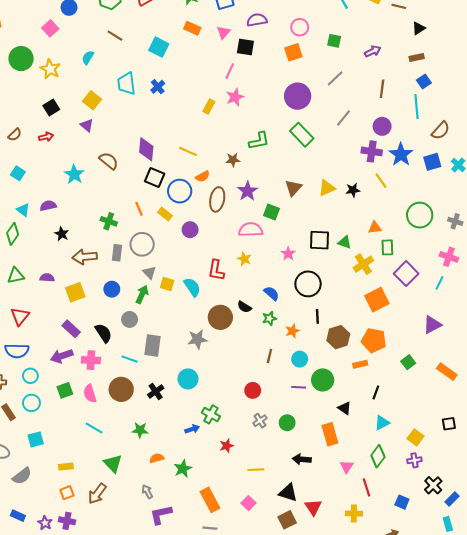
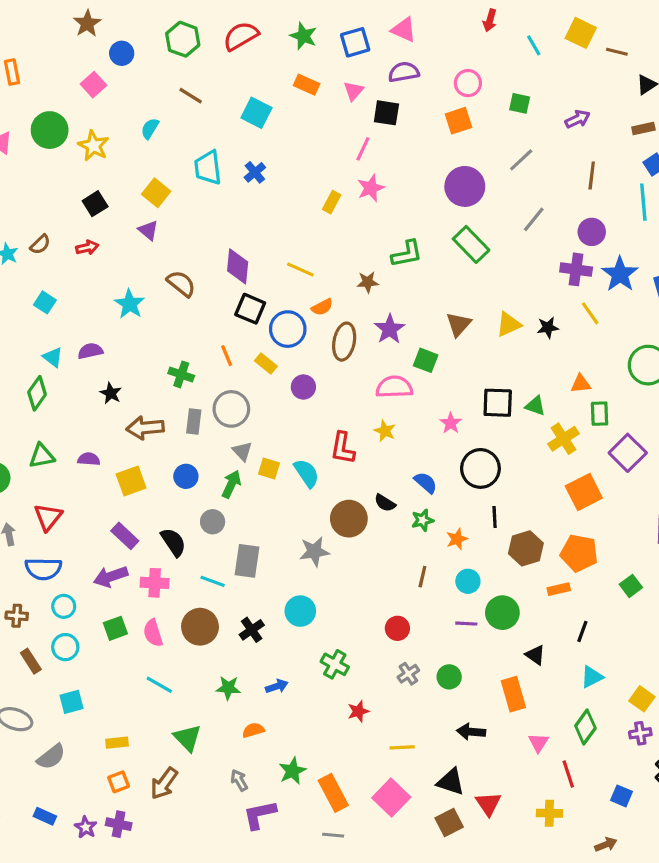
blue arrow: (192, 429) -> (277, 686), moved
green star: (183, 469) -> (292, 771), moved
pink square: (249, 503) -> (391, 798), size x1.6

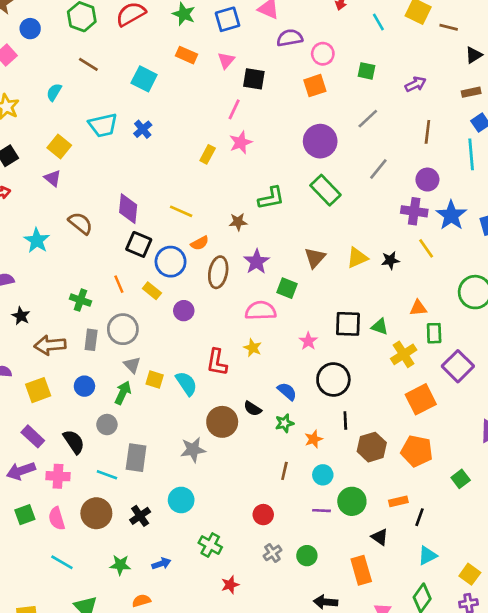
purple semicircle: (404, 72) -> (290, 38), moved
cyan trapezoid: (208, 168) -> (103, 125), turned -96
orange rectangle: (559, 589) -> (398, 501), moved

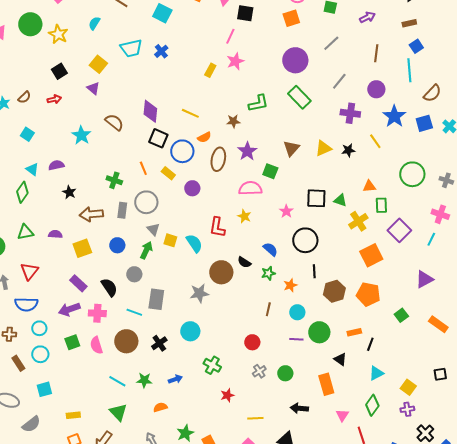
purple cross: (414, 211) -> (350, 113), moved
cyan line: (62, 562) -> (117, 381), moved

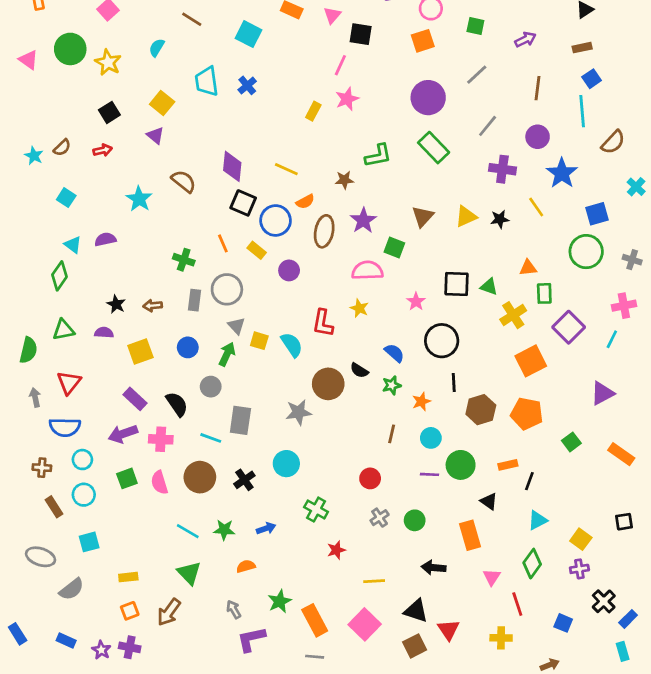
cyan trapezoid: (131, 48) -> (207, 81), turned 95
blue square: (424, 123) -> (597, 214), moved
black star: (69, 192) -> (116, 304), moved
brown arrow: (91, 214) -> (153, 306), size x0.6
pink cross: (440, 214) -> (624, 306), turned -30

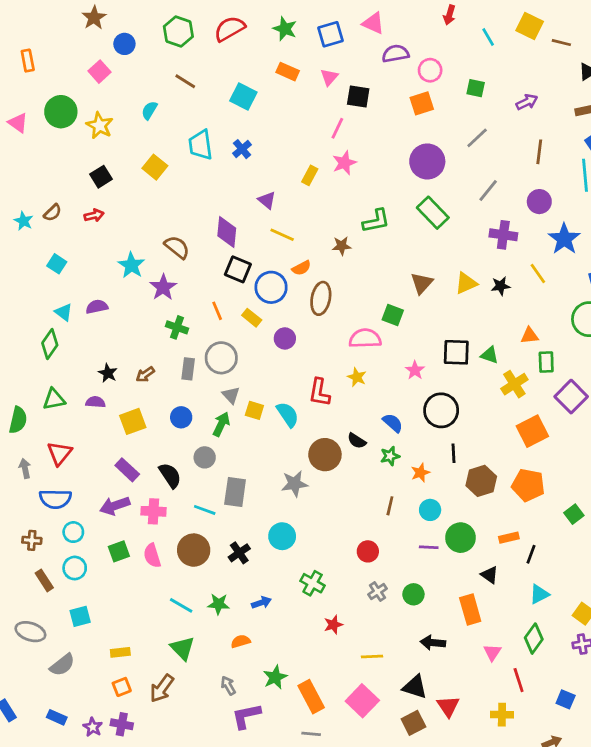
purple triangle: (155, 135) -> (267, 200), moved
purple star: (363, 220) -> (163, 287), moved
brown arrow: (153, 306) -> (145, 374), turned -30

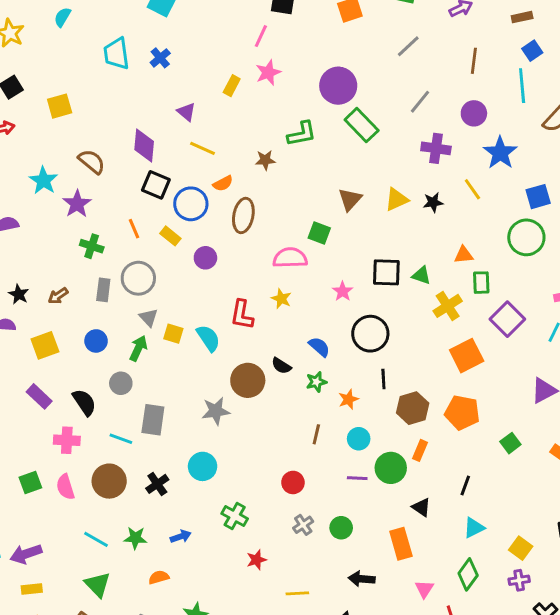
purple circle: (427, 161) -> (338, 86), moved
yellow square: (155, 167) -> (60, 106), moved, turned 35
purple arrow: (115, 506) -> (26, 554), moved
orange rectangle: (509, 538) -> (420, 450), moved, turned -54

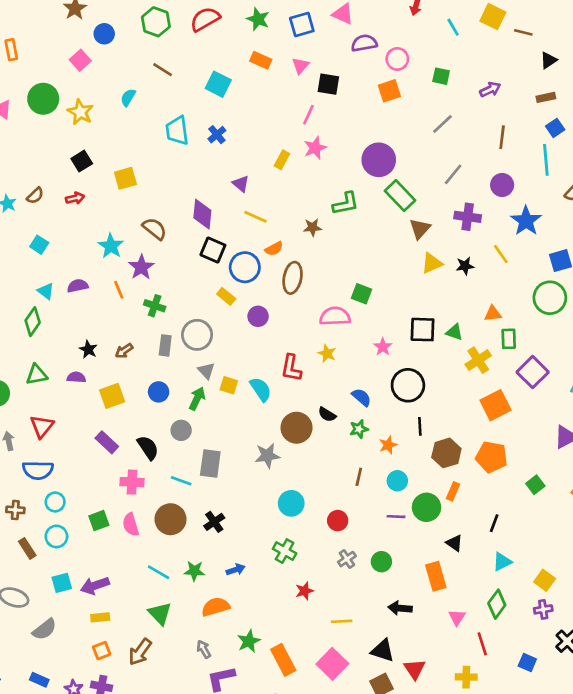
brown triangle: (350, 199) -> (420, 229), moved
orange line: (134, 229) -> (119, 290), moved
cyan circle: (203, 466) -> (291, 503), moved
orange semicircle: (159, 577) -> (216, 607), size x1.5

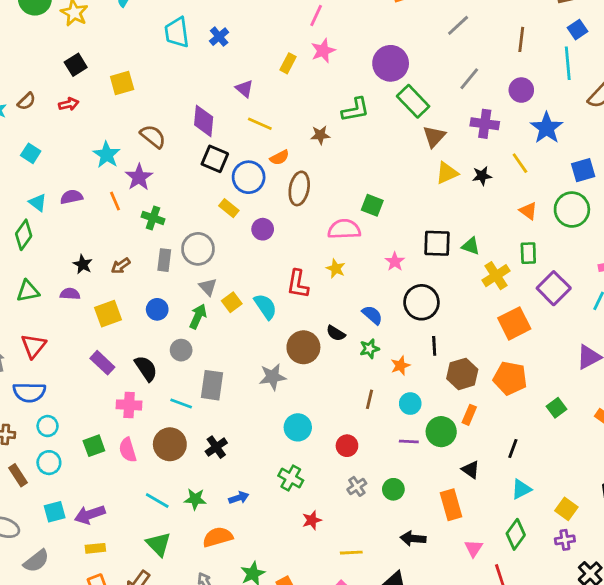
orange triangle: (493, 314) -> (528, 211), moved, turned 42
yellow square: (229, 385) -> (232, 302), turned 36

